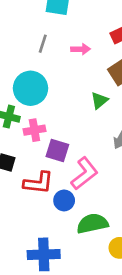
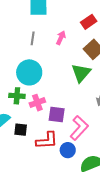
pink arrow: (81, 49) -> (61, 38), turned -56
green triangle: (99, 101) -> (81, 73), size x1.5

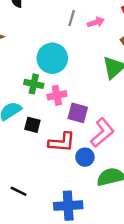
gray line: (33, 38) -> (72, 18), moved
pink arrow: (61, 38) -> (96, 22), turned 40

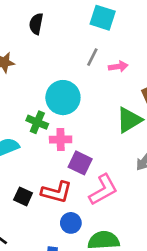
black square: (32, 125) -> (23, 196), moved
blue circle: (85, 157) -> (71, 223), moved

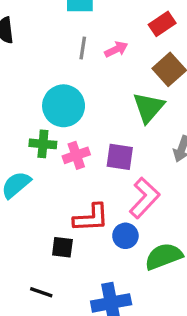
purple square: (80, 163) -> (120, 157), moved
black square: (23, 196) -> (62, 247), moved
blue circle: (71, 223) -> (125, 236), moved

